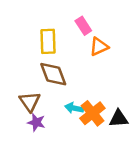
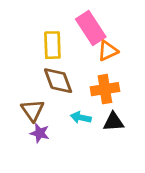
pink rectangle: (83, 26) -> (91, 28), size x1.6
orange cross: (92, 113) -> (105, 89), moved, turned 30
black triangle: (119, 118) -> (113, 122), moved

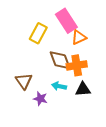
yellow rectangle: (52, 45) -> (38, 33), turned 30
brown diamond: (58, 81) -> (60, 60), moved
purple star: (40, 133) -> (40, 99), moved

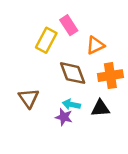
pink rectangle: (66, 21) -> (69, 25), moved, size x0.7
orange cross: (77, 65) -> (110, 76), moved
purple star: (40, 99) -> (64, 117), moved

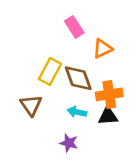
yellow rectangle: (46, 40) -> (50, 71), moved
orange cross: (110, 76) -> (109, 94), moved
purple star: (64, 117) -> (69, 143), moved

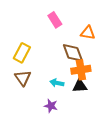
orange triangle: (103, 49) -> (88, 33), moved, turned 35
yellow rectangle: (50, 71) -> (22, 53), moved
brown diamond: (78, 78) -> (73, 53), moved

